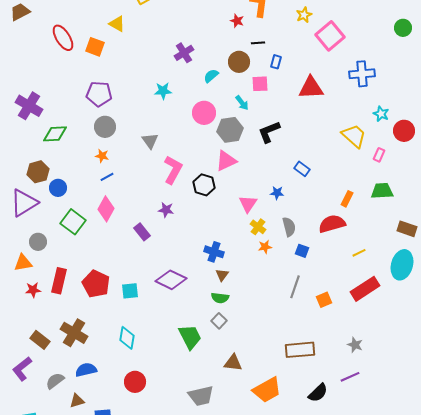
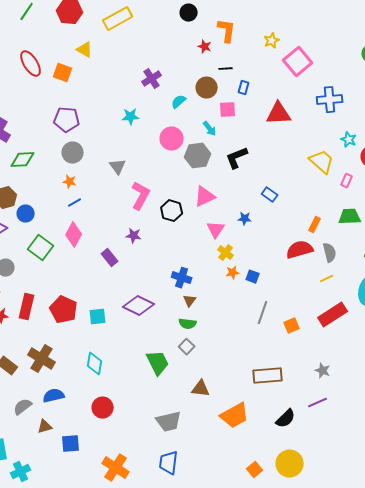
pink triangle: (226, 161) -> (205, 197), moved
gray semicircle: (289, 227) -> (330, 253), moved
blue square: (302, 251) -> (253, 277), moved

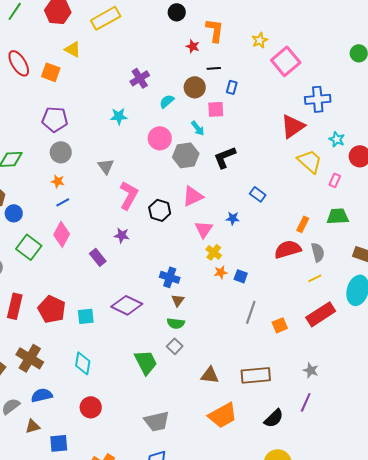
red triangle: (279, 114) -> (293, 126), moved, turned -32
brown triangle: (201, 389) -> (210, 375), moved
purple line: (318, 403) -> (306, 402), turned -42

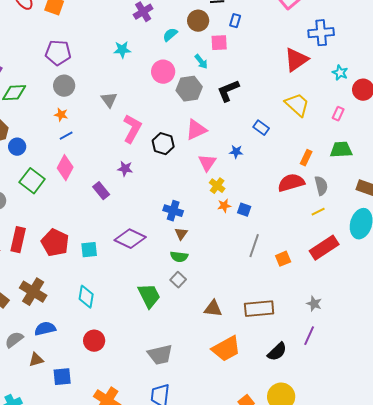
yellow trapezoid: (310, 161) -> (297, 105), moved

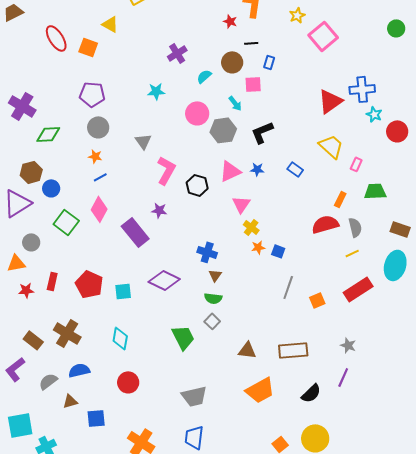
blue cross: (321, 33) -> (362, 89), moved
pink rectangle: (338, 114) -> (356, 164), moved
blue star: (236, 152) -> (257, 169), moved
purple rectangle: (101, 191) -> (135, 232), size x1.6
red rectangle: (18, 240) -> (52, 281), size x0.7

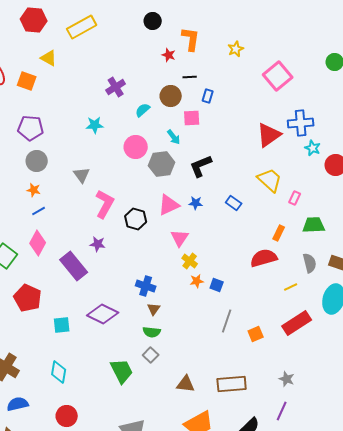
pink square: (323, 36) -> (278, 76), moved
gray semicircle: (355, 227) -> (310, 263), moved
red pentagon: (89, 284) -> (28, 298), moved

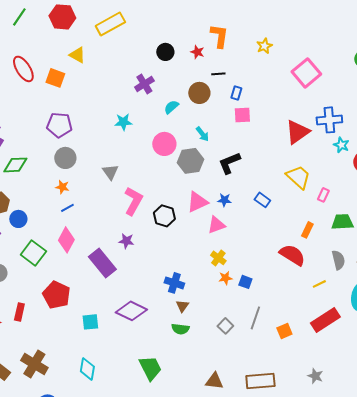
black circle: (153, 21) -> (165, 52), moved
pink square: (192, 118) -> (242, 115), moved
pink triangle: (180, 238) -> (216, 225), moved, turned 36
red semicircle: (264, 258) -> (292, 255), turned 48
gray square: (151, 355) -> (225, 326), moved

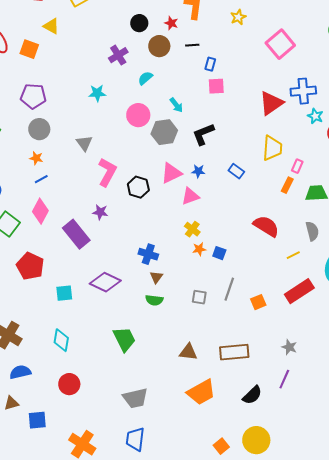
brown circle: (199, 93) -> (159, 46), moved
yellow trapezoid: (298, 177) -> (272, 148), turned 52
orange rectangle: (307, 230) -> (287, 185), moved
gray square: (225, 326) -> (199, 297), turned -35

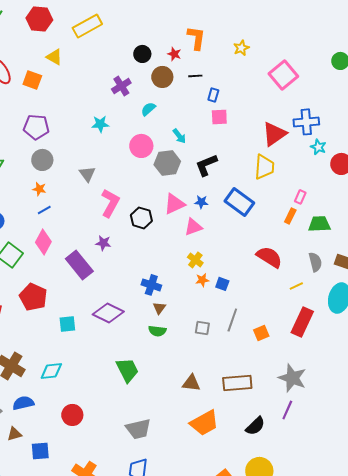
yellow trapezoid: (272, 148) -> (264, 167), moved
blue rectangle: (236, 171) -> (239, 202), size x1.8
red rectangle: (299, 291) -> (302, 322), turned -32
cyan diamond: (61, 340) -> (51, 371), moved, turned 75
gray star: (289, 347) -> (292, 378), size x1.8

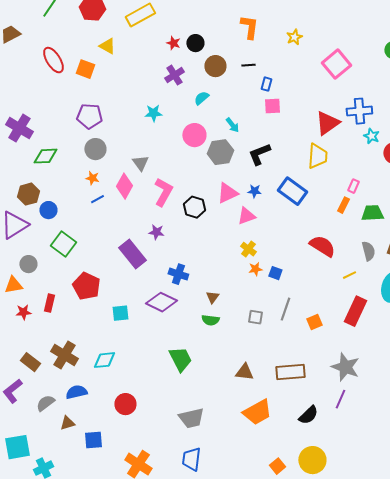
red star: (174, 54) -> (173, 43), moved
pink diamond: (43, 242) -> (124, 186), moved
blue cross: (151, 285) -> (178, 274), moved

